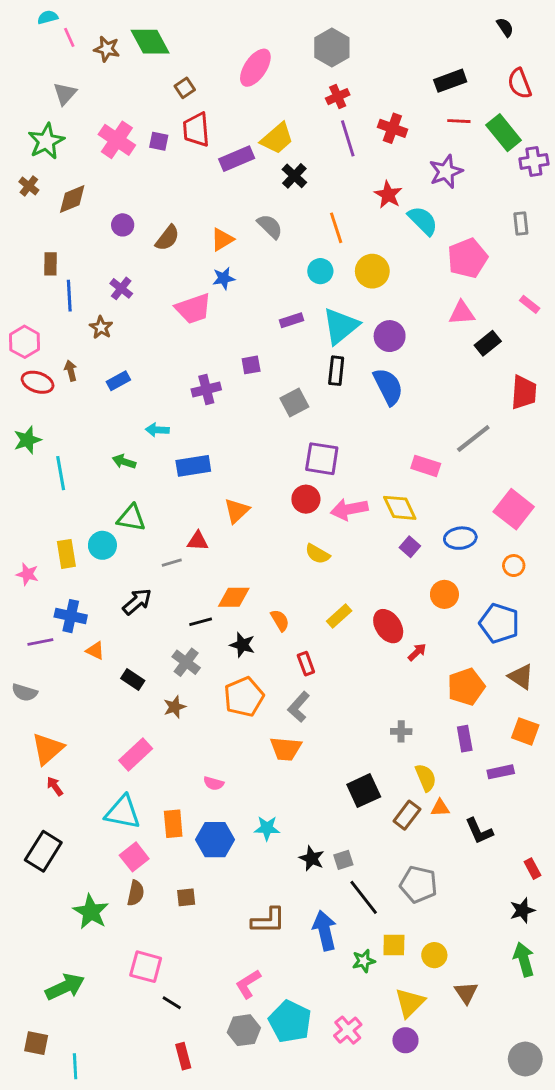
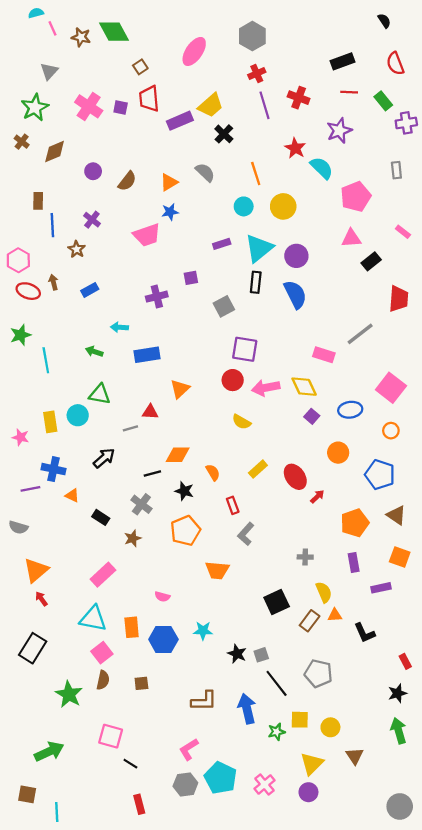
green rectangle: (504, 133) -> (383, 101), size x0.7
gray L-shape: (299, 707) -> (246, 534), moved

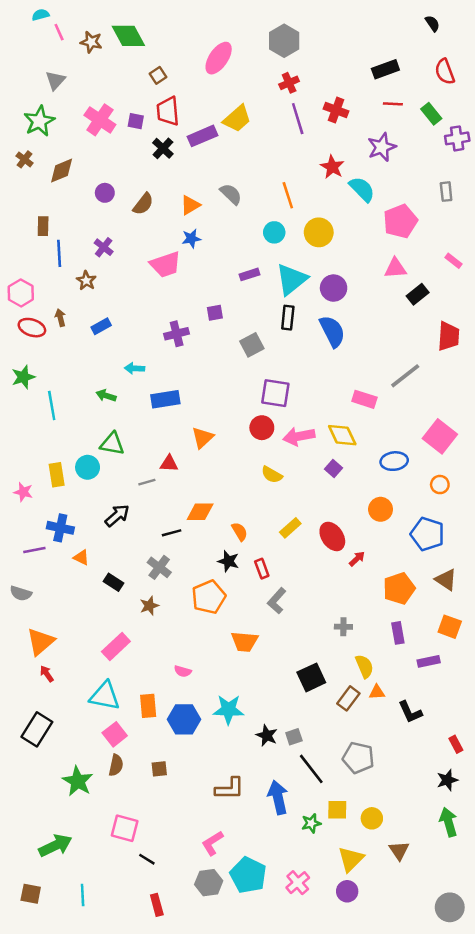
black cross: (224, 134) -> (163, 148), moved
purple square: (312, 416) -> (334, 468), moved
black star: (184, 491) -> (228, 561), moved
cyan star: (203, 631) -> (228, 710), size x1.4
cyan line: (57, 812) -> (83, 895), moved

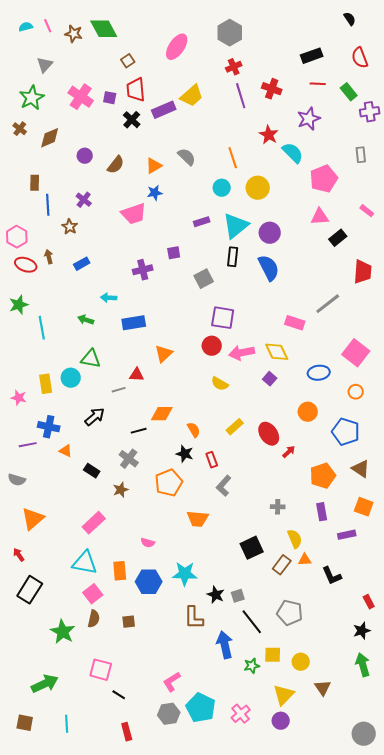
cyan semicircle: (41, 15) -> (26, 27), moved
red arrow: (47, 674) -> (19, 555), moved
brown L-shape: (230, 789) -> (194, 618), moved, turned 90

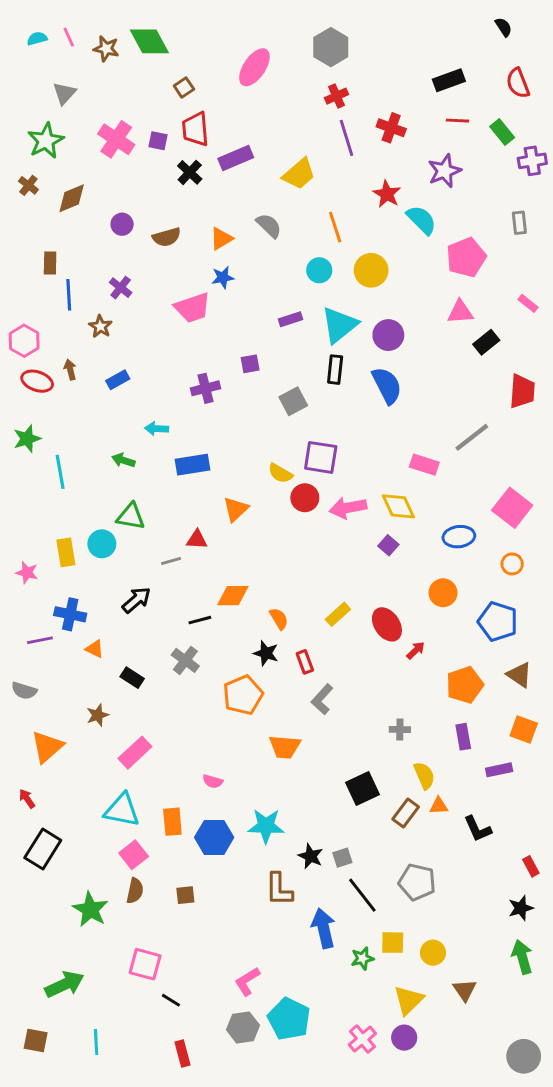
yellow trapezoid: (192, 96) -> (299, 174), moved
brown semicircle: (116, 165) -> (167, 237), turned 36
yellow semicircle: (220, 384) -> (280, 473), moved
brown star: (121, 490) -> (98, 715), moved
pink cross: (241, 714) -> (362, 1039), moved

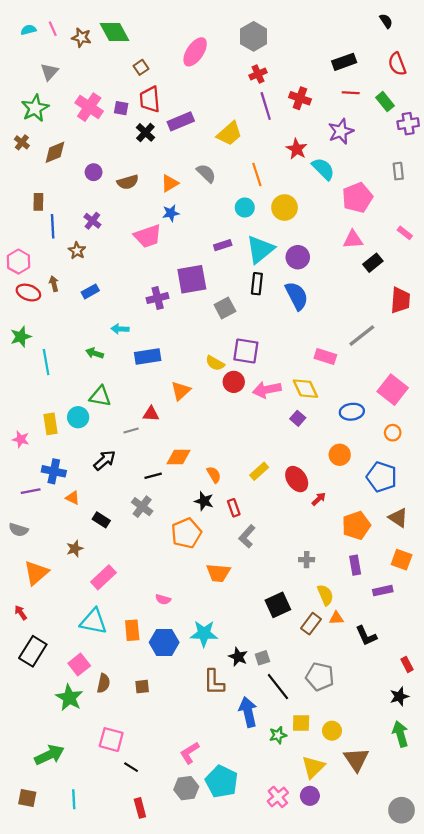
purple square: (250, 364) -> (192, 279), size x2.0
pink square: (134, 855) -> (79, 664), moved
brown triangle: (465, 990) -> (356, 759), size x1.4

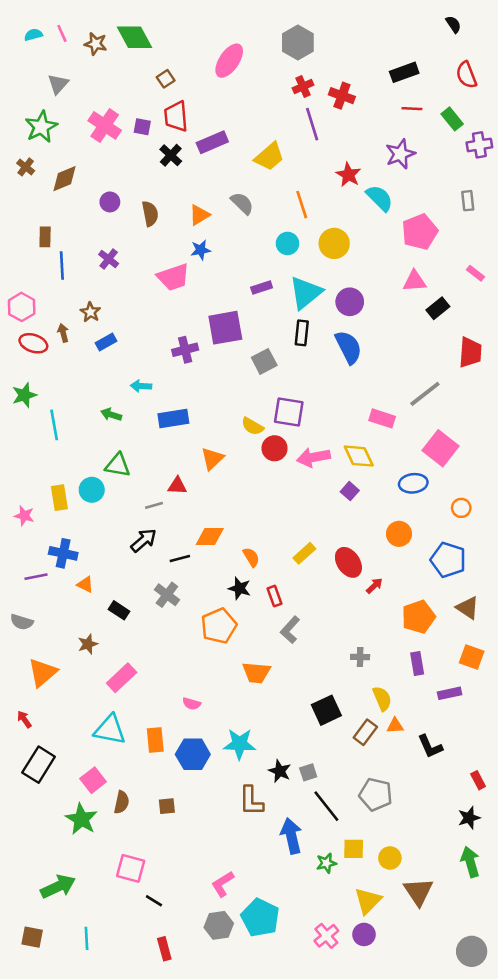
red cross: (300, 98) -> (342, 96), moved
brown semicircle: (128, 182) -> (150, 214), turned -85
brown star: (77, 251) -> (90, 312), moved
pink square: (393, 390) -> (440, 448), moved
black arrow: (105, 460) -> (144, 540), moved

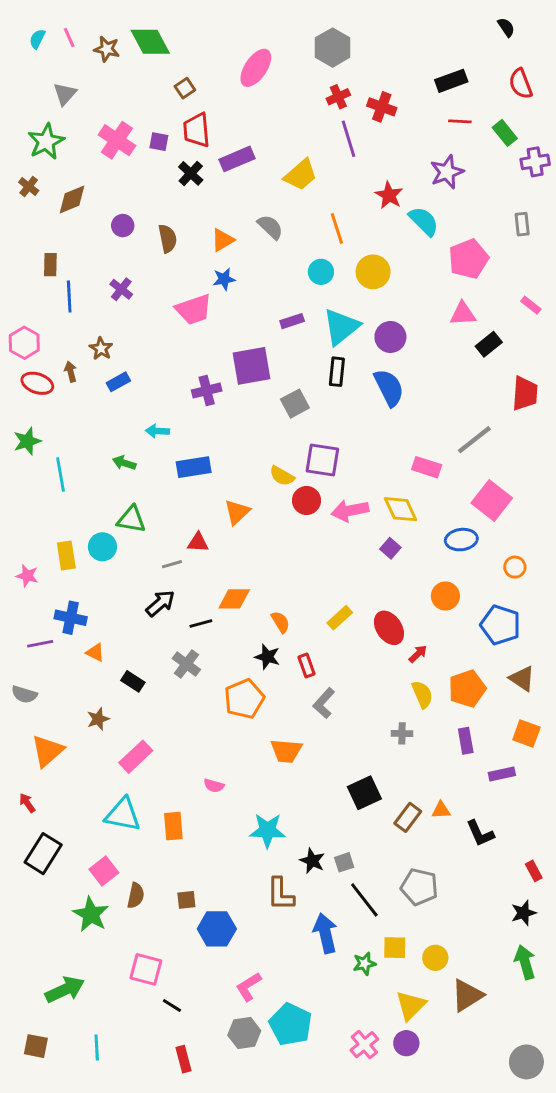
cyan semicircle: (33, 35) -> (37, 39), turned -48
yellow semicircle: (382, 699) -> (422, 694), moved
blue hexagon: (193, 754) -> (217, 929), moved
brown triangle: (418, 892) -> (467, 995), turned 32

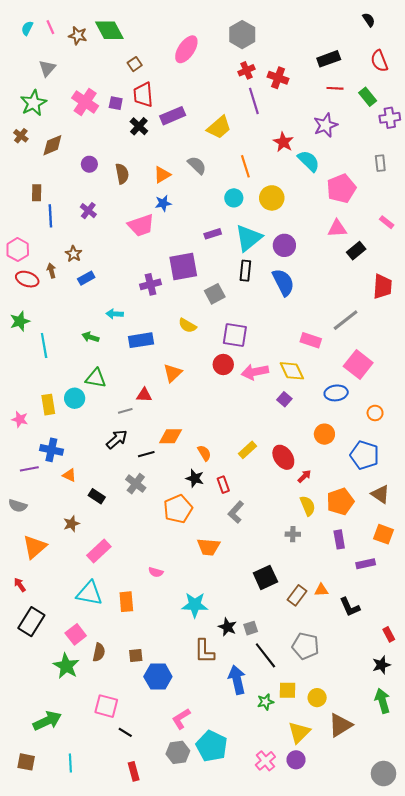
yellow semicircle: (282, 476) -> (187, 325), moved

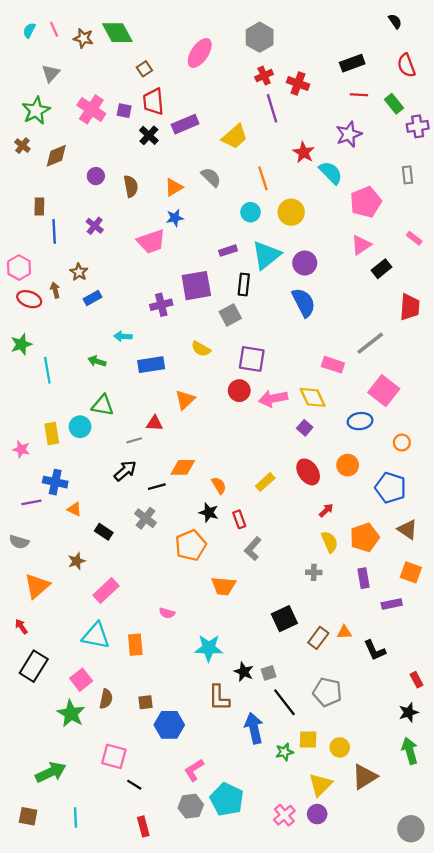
pink triangle: (337, 228) -> (361, 245), turned -30
black rectangle: (245, 271) -> (244, 284), moved
red ellipse: (283, 457) -> (308, 472), moved

